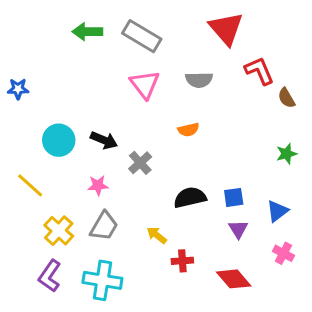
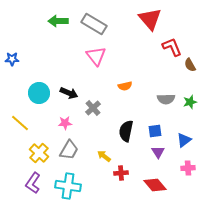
gray semicircle: (199, 80) -> (166, 99), moved
black semicircle: (190, 197) -> (126, 131), turned -65
pink cross: (283, 253) -> (188, 168), turned -32

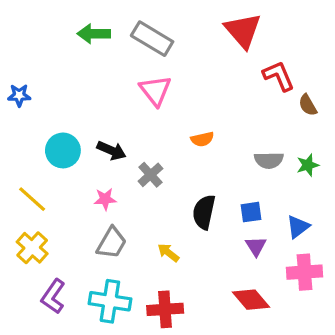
yellow cross: (39, 153) -> (32, 248), moved
pink cross: (188, 168) -> (304, 272), size x1.5
red cross: (121, 173) -> (165, 309), moved, size x1.5

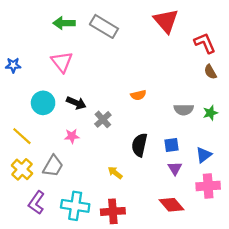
red L-shape: (279, 76) -> (205, 43), moved
pink triangle: (155, 90) -> (62, 62), moved
gray trapezoid: (112, 243) -> (53, 166), moved

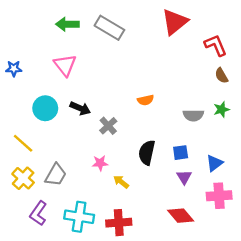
red triangle: (166, 21) -> (175, 22), turned 32
green star: (210, 113) -> (221, 109), moved
pink star: (72, 136) -> (100, 163), moved

